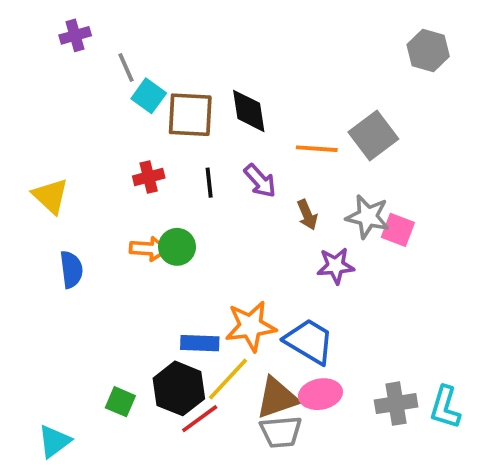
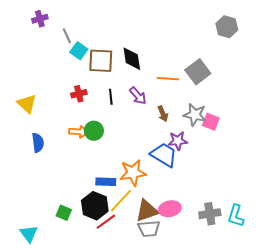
blue trapezoid: (309, 341) -> (164, 155), moved
cyan triangle: (54, 441) -> (29, 234), turned -30

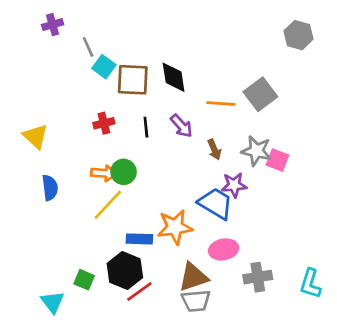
yellow line: (121, 201) -> (108, 205), moved
pink ellipse: (170, 209) -> (224, 249), moved
gray cross: (210, 214) -> (258, 277), moved
cyan triangle: (29, 234) -> (53, 302), moved

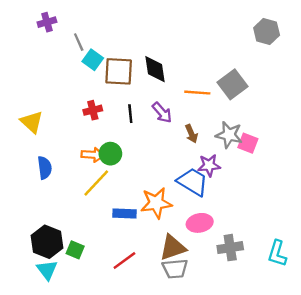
black hexagon: (125, 271) -> (47, 242), moved

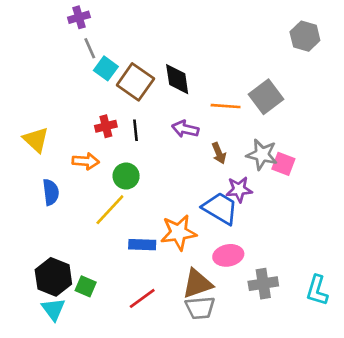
purple cross: (47, 22) -> (79, 17), moved
brown square: (119, 71) -> (135, 82), turned 32
purple arrow: (162, 113) -> (185, 129), turned 145
black line: (130, 114) -> (135, 130), moved
orange arrow: (93, 155) -> (86, 161), moved

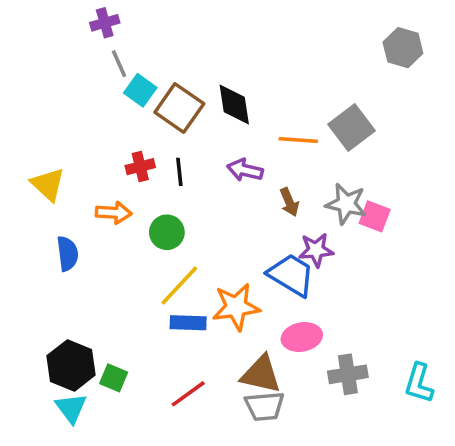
yellow line: (110, 210) -> (179, 286), moved
brown triangle: (197, 284) -> (261, 374), turned 32

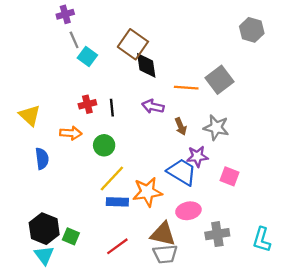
brown square: (179, 108) -> (133, 44), moved
pink square: (375, 216) -> (230, 176), moved

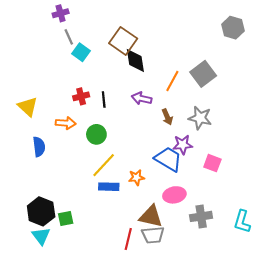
orange line: (186, 88) -> (172, 81), turned -65
orange star: (147, 192) -> (136, 177), size x0.6
green square: (71, 236) -> (66, 218), turned -35
red line: (117, 246) -> (128, 239), moved, turned -40

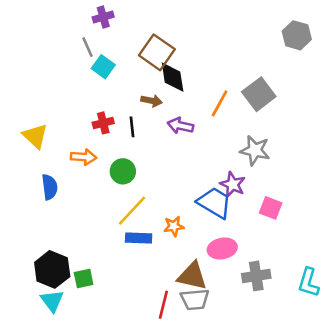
purple cross: (61, 13) -> (103, 17), moved
brown arrow: (167, 117) -> (152, 101), moved, turned -56
purple star: (183, 145) -> (233, 184), turned 30

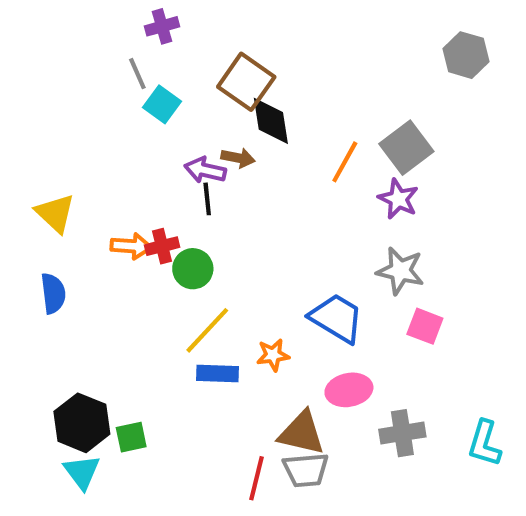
red cross: (103, 123) -> (162, 246), moved
purple arrow: (180, 126) -> (205, 170), moved
gray star: (255, 150) -> (400, 271), moved
purple star: (233, 184) -> (398, 199), moved
blue semicircle: (50, 187) -> (53, 293), moved

